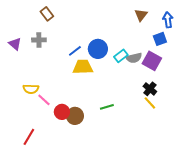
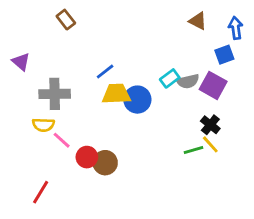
brown triangle: (141, 15) -> (198, 21), turned -40
gray cross: (39, 40) -> (55, 94), moved, size x1.5
blue circle: (98, 49) -> (137, 100), moved
green line: (107, 107) -> (194, 150), moved

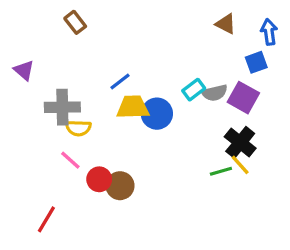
yellow semicircle: (43, 125) -> (78, 128), moved
black cross: (210, 125) -> (240, 142), size x1.4

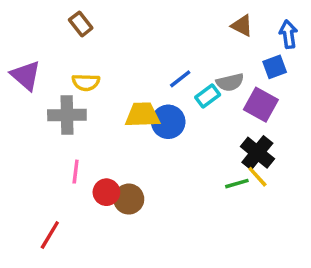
purple triangle: (24, 70) -> (26, 75), size x1.4
blue line: (120, 82) -> (180, 79), moved
gray semicircle: (215, 93) -> (230, 82), moved
yellow semicircle: (78, 128) -> (86, 82), moved
pink line: (70, 160) -> (76, 172), turned 55

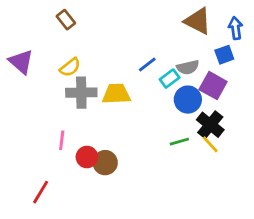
brown triangle: (242, 26) -> (198, 21), size x1.5
yellow semicircle: (86, 82) -> (70, 67), turned -40
gray cross: (67, 115) -> (81, 93), moved
blue circle: (168, 122) -> (188, 100), moved
green line: (237, 184) -> (179, 142), moved

